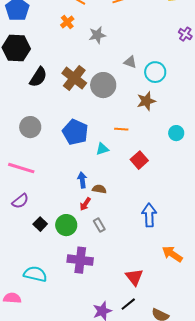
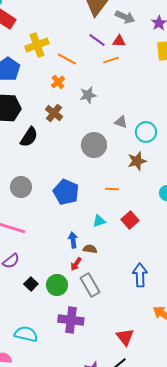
brown cross: (74, 78) -> (54, 113), moved, size x0.7
cyan triangle: (102, 149) -> (99, 221), moved
gray rectangle: (99, 225) -> (90, 285), size x1.6

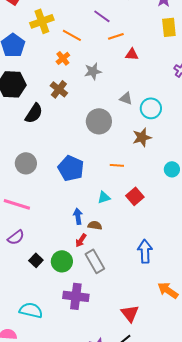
red triangle: (119, 41) -> (132, 54), moved

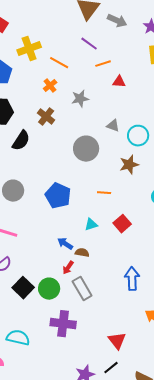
blue arrow: (78, 216) -> (65, 244), turned -49
black square: (36, 260) -> (23, 288), size x1.5

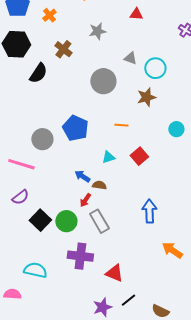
orange cross: (50, 86) -> (49, 15), moved
gray circle: (13, 191) -> (42, 139), moved
red triangle: (117, 341) -> (114, 273), moved, turned -30

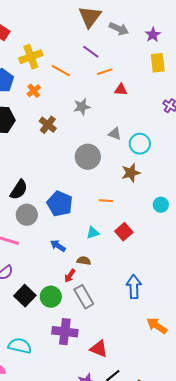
black semicircle: (38, 73) -> (19, 190), moved
blue arrow: (82, 176) -> (58, 246), moved

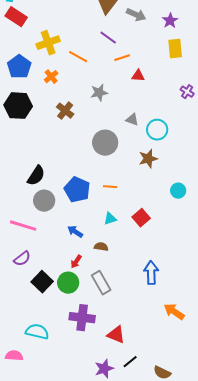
orange line: (106, 201) -> (110, 187), moved
red arrow: (70, 276) -> (76, 262), moved

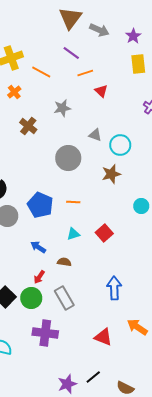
red triangle: (138, 76) -> (101, 91), turned 40
red triangle: (116, 335) -> (103, 337), moved

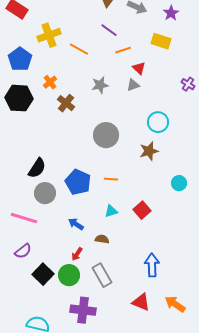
yellow rectangle: (138, 64) -> (161, 41), moved, turned -66
orange cross: (14, 92) -> (50, 82), moved
gray triangle: (95, 135) -> (133, 85), moved, turned -40
red triangle: (103, 337) -> (141, 302), moved

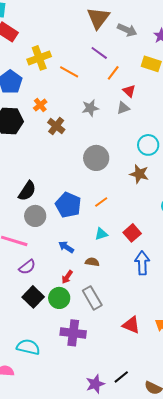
orange line: (123, 50) -> (113, 73), turned -35
brown star: (149, 151) -> (139, 174), turned 30
orange line: (111, 179) -> (101, 202), turned -40
purple semicircle: (23, 251) -> (27, 267), moved
blue arrow: (152, 265) -> (142, 263), moved

